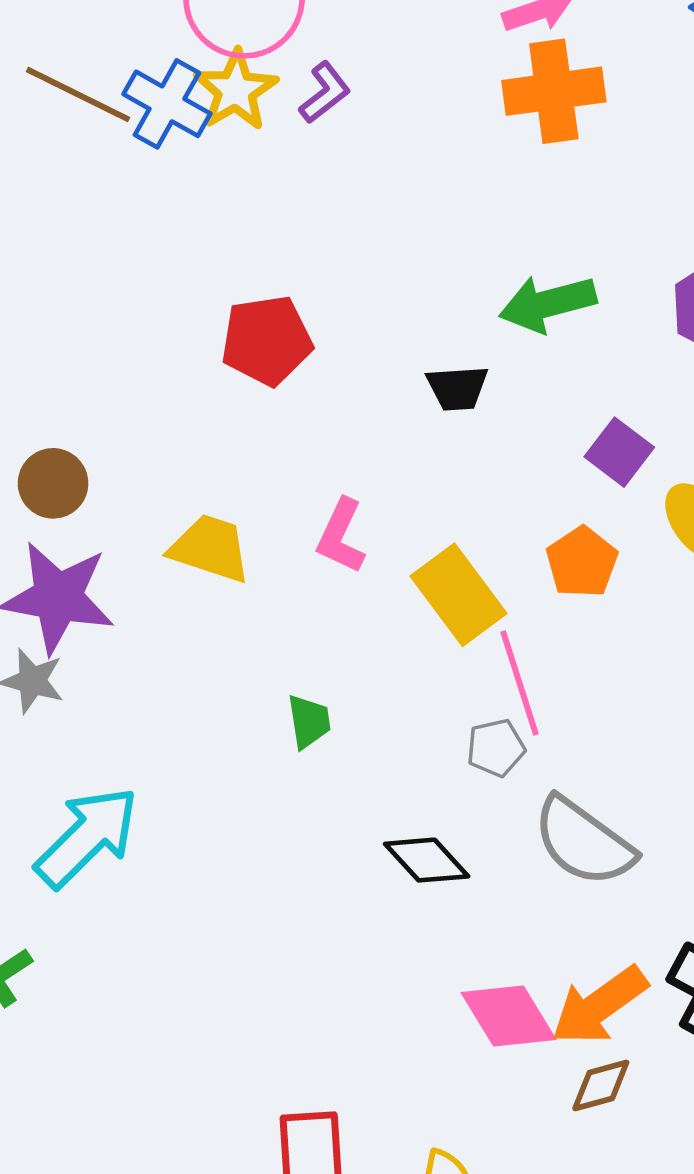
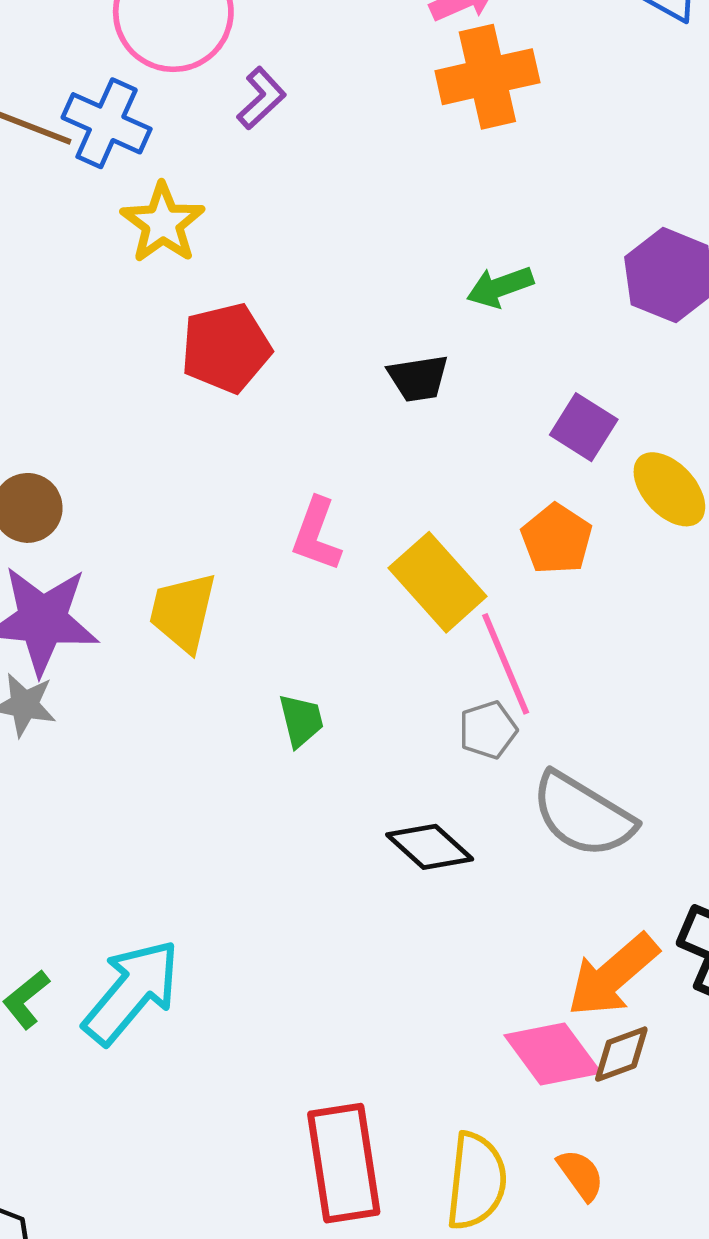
yellow star: (236, 90) -> (163, 223), moved
green arrow: (548, 304) -> (500, 287), size x0.7
yellow trapezoid: (210, 548) -> (183, 612), moved, turned -90
cyan arrow: (87, 837) -> (132, 992), moved
pink diamond: (508, 1016) -> (553, 1054), moved

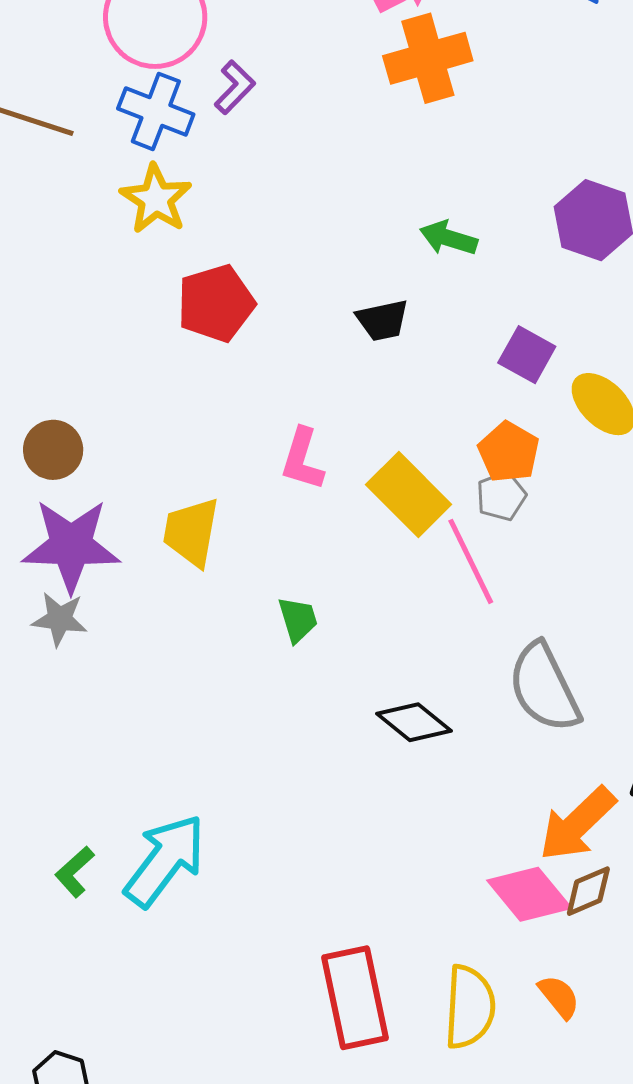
blue cross: (107, 123) -> (156, 111), moved
green arrow: (500, 287) -> (448, 238), turned 40
gray pentagon: (488, 730) -> (501, 496), moved
gray semicircle: (583, 815) -> (544, 688), turned 36

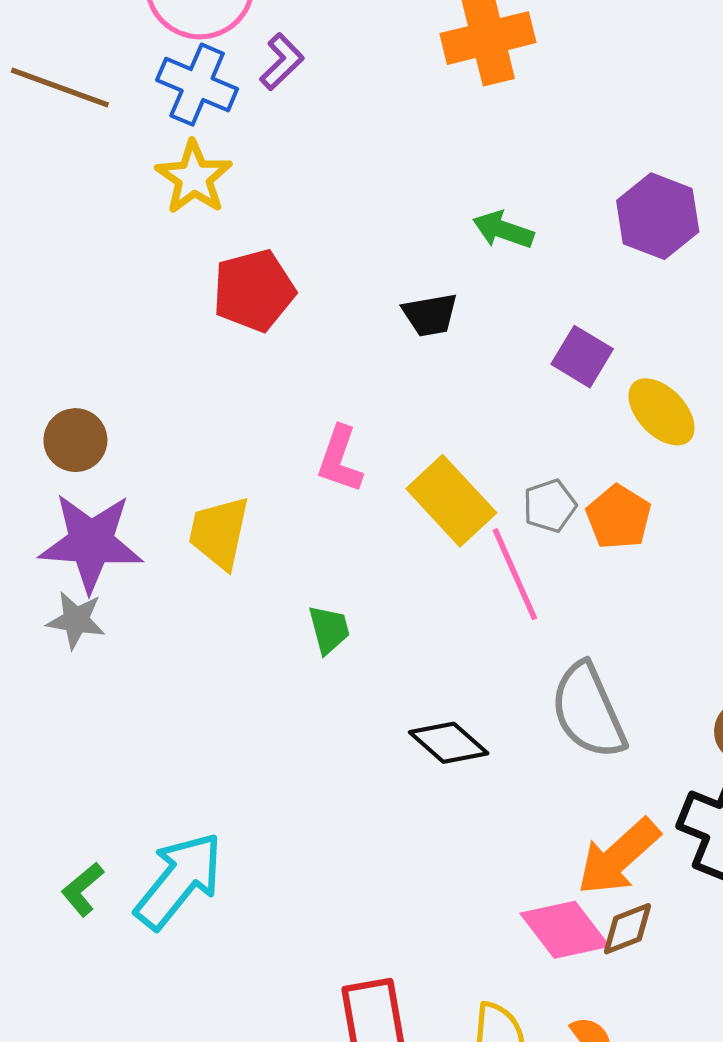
orange pentagon: (509, 452) -> (619, 517), moved

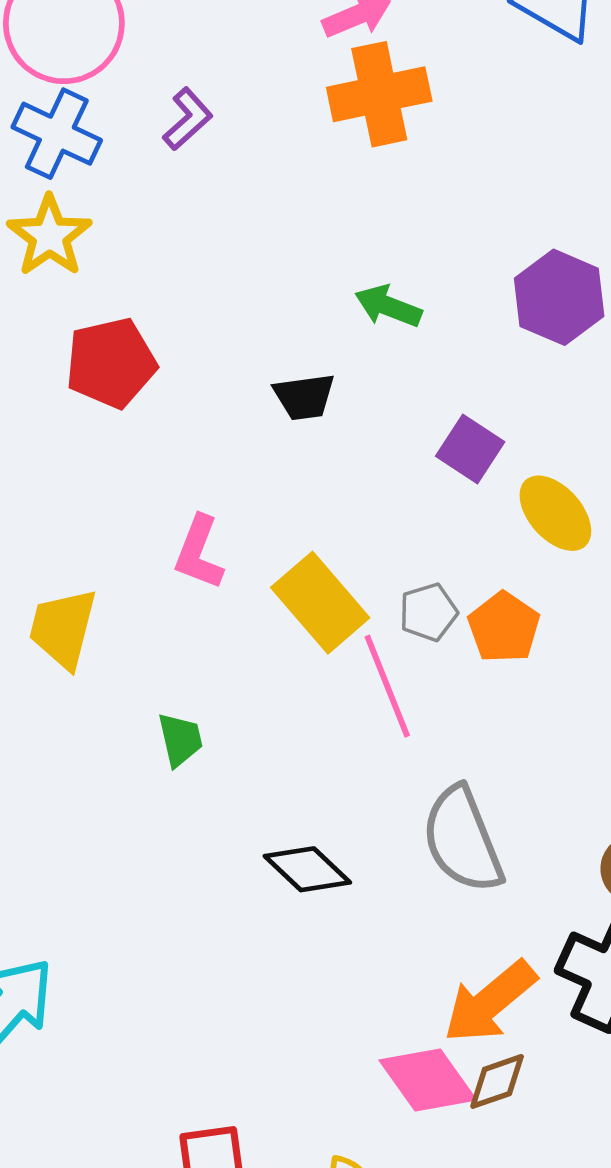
purple L-shape: (282, 62) -> (188, 119), moved

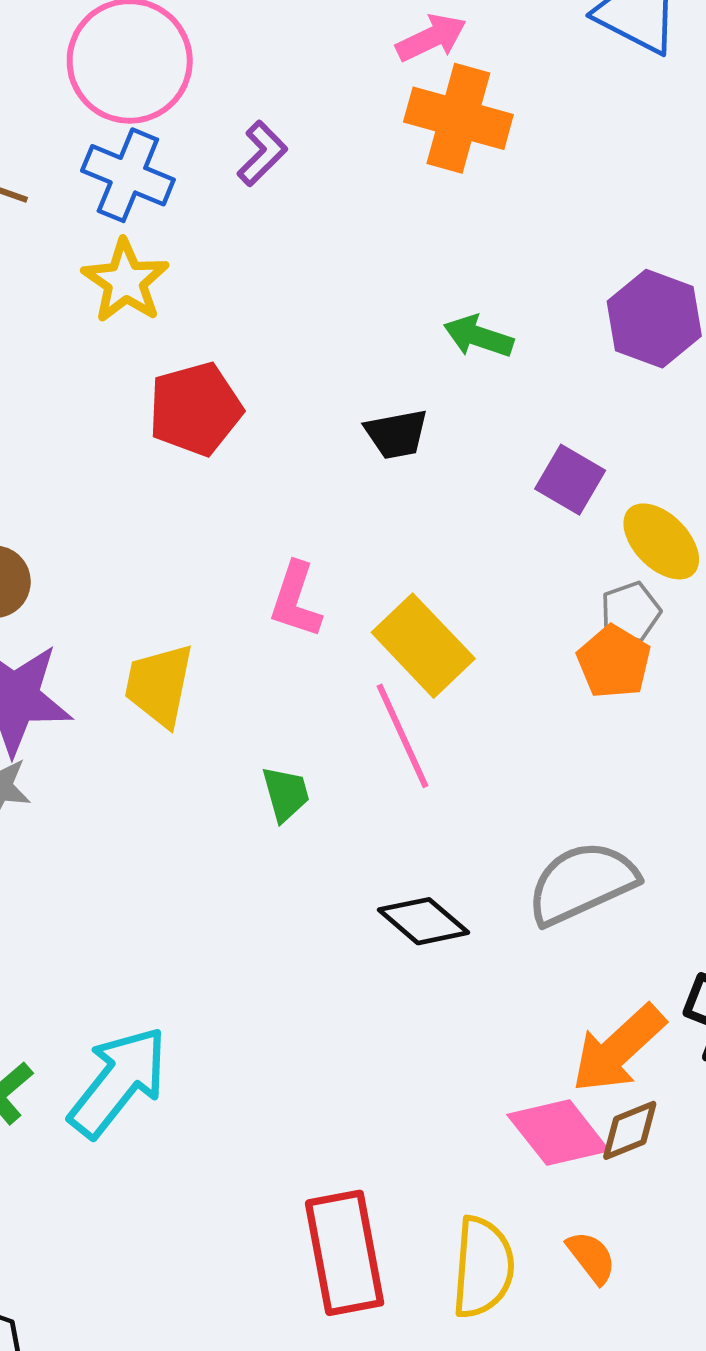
orange cross: (379, 94) -> (458, 118), turned 30
gray pentagon: (428, 612) -> (630, 612), moved
pink line: (387, 686) -> (402, 736), moved
gray semicircle: (462, 840) -> (582, 883), turned 90

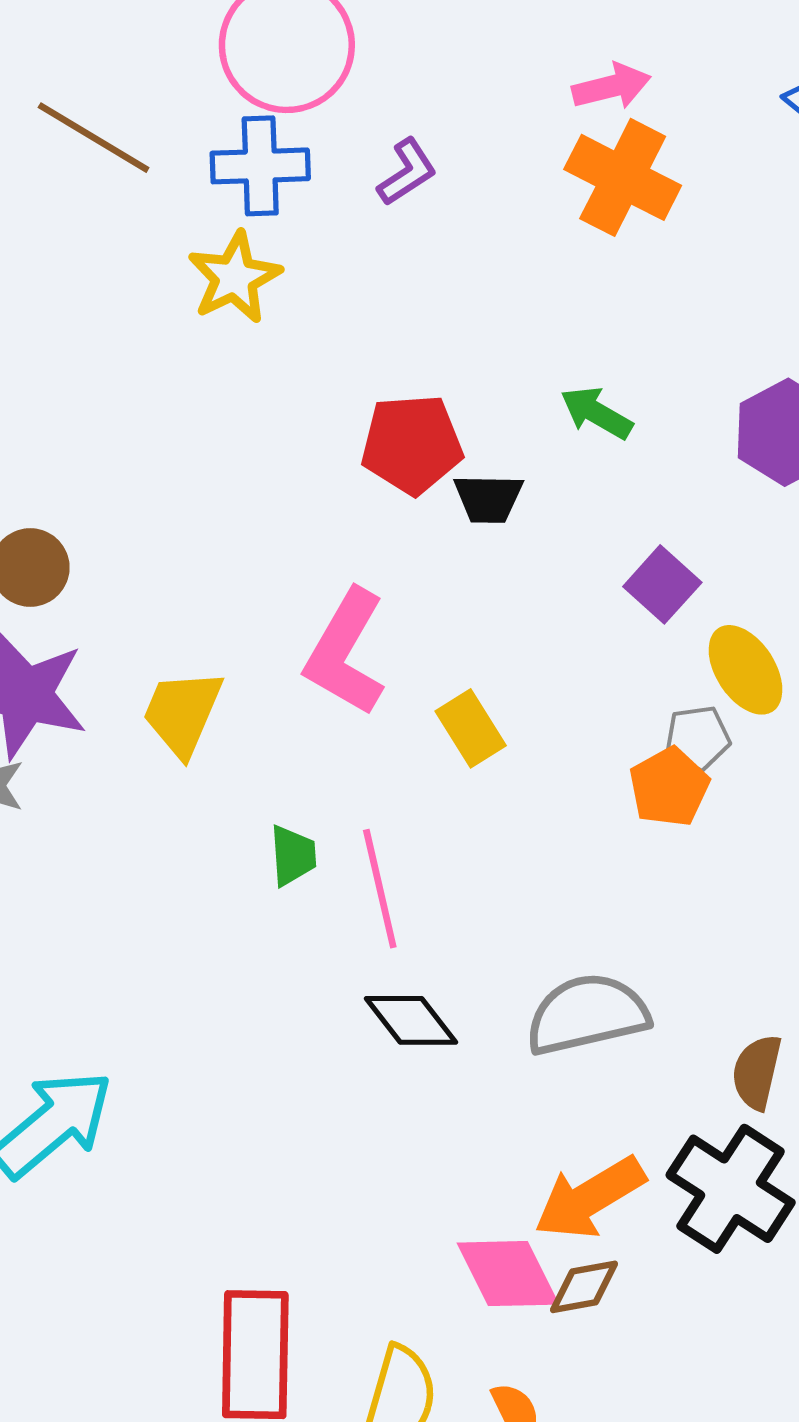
blue cross: (128, 175) -> (260, 166), turned -36
red pentagon: (195, 409) -> (412, 444), moved
pink L-shape: (296, 600) -> (345, 652), size x1.5
yellow rectangle: (423, 646) -> (471, 728), size x0.7
pink line: (402, 736) -> (380, 889), moved

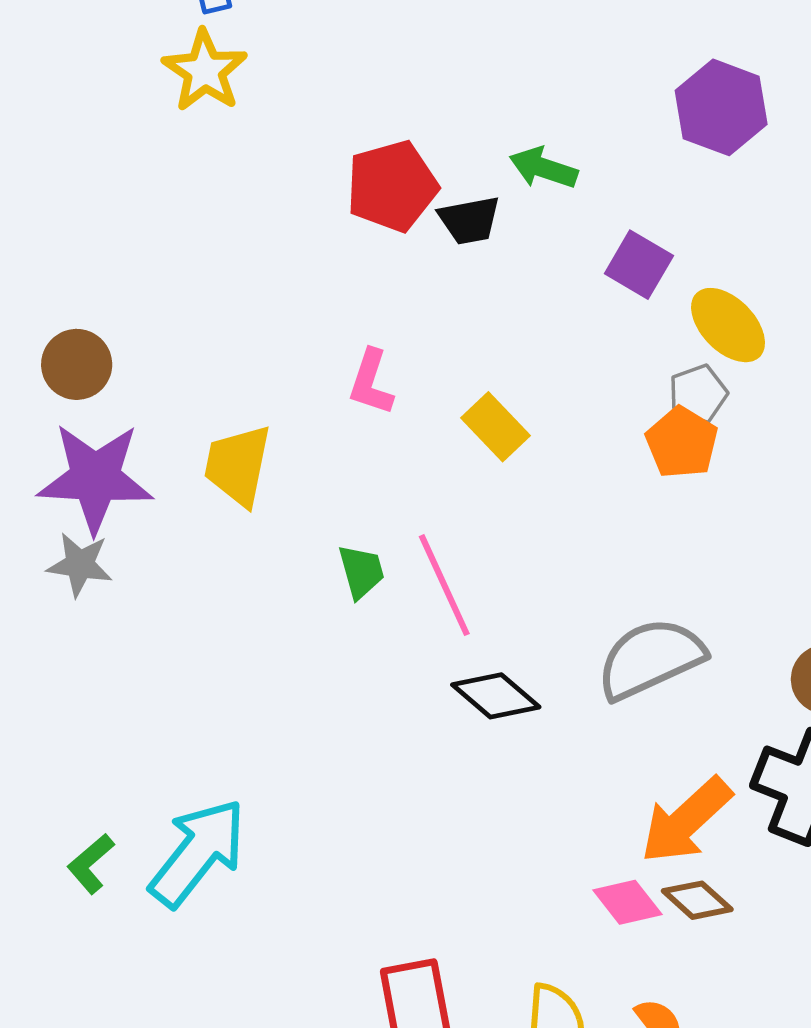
green arrow: (596, 413) -> (543, 168), moved
pink L-shape: (345, 652) -> (371, 382), size x0.6
pink diamond: (508, 1274) -> (627, 902), size x0.7
brown diamond: (584, 1287) -> (697, 900), turned 64

